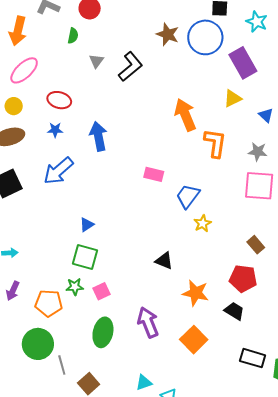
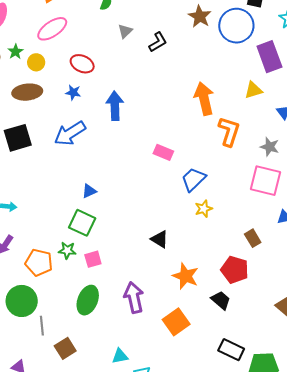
black L-shape: (130, 66) -> (158, 42), size x0.7

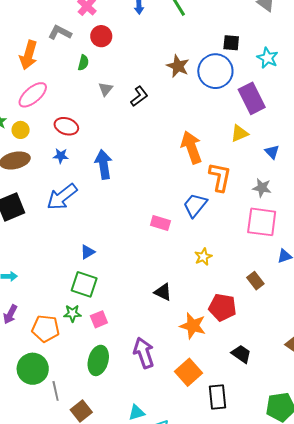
pink rectangle: (163, 152) -> (160, 223), moved
blue trapezoid: (194, 179) -> (195, 205), moved
red pentagon: (235, 270) -> (222, 307), moved
black trapezoid: (221, 300) -> (241, 354), moved
black rectangle: (231, 350) -> (218, 397), moved, turned 65

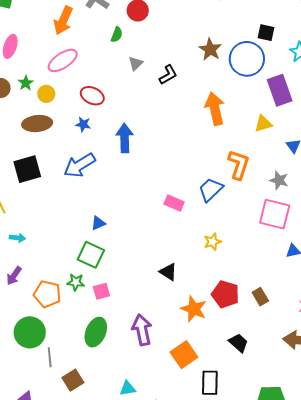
orange arrow: (191, 147) -> (215, 109), moved
brown rectangle: (255, 281) -> (260, 297), moved

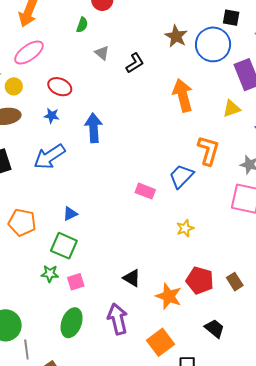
gray triangle: (136, 63) -> (102, 53), turned -35
black triangle: (168, 272) -> (132, 278), moved
orange pentagon: (47, 294) -> (22, 222), moved

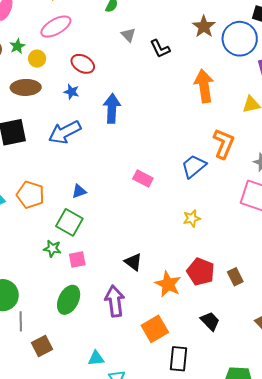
black L-shape: (135, 63) -> (160, 49), turned 90
pink rectangle: (145, 191) -> (143, 179), moved

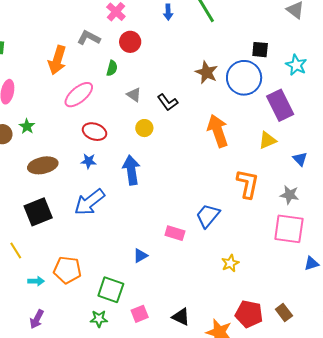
pink ellipse: (56, 27) -> (79, 95), moved
yellow circle: (37, 59) -> (144, 128), moved
blue trapezoid: (194, 166) -> (208, 216), moved
blue triangle: (79, 191) -> (140, 256), moved
pink square: (77, 260) -> (140, 314), moved

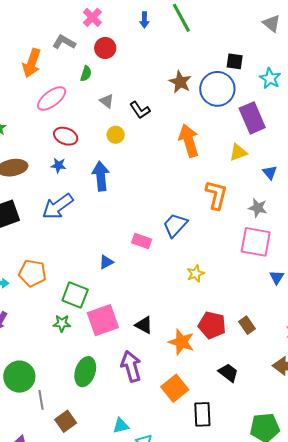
blue triangle: (311, 263) -> (277, 277), turned -42
pink square: (140, 314) -> (103, 320), size x1.8

